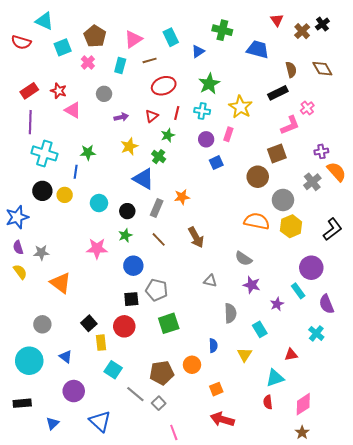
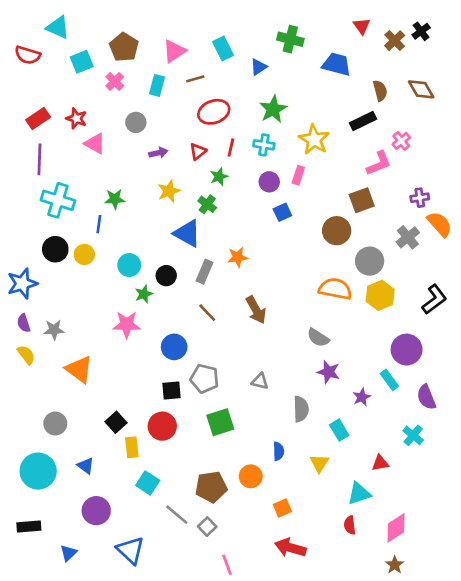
green star: (125, 235) -> (144, 294), moved
gray triangle: (210, 281) -> (260, 381), moved

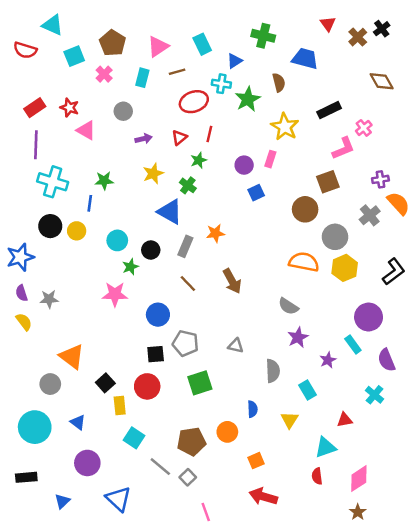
brown semicircle: (380, 91) -> (279, 82), moved
cyan cross: (264, 145) -> (221, 84), moved
orange triangle: (79, 369) -> (72, 356), moved
purple star: (329, 372) -> (298, 337), turned 30

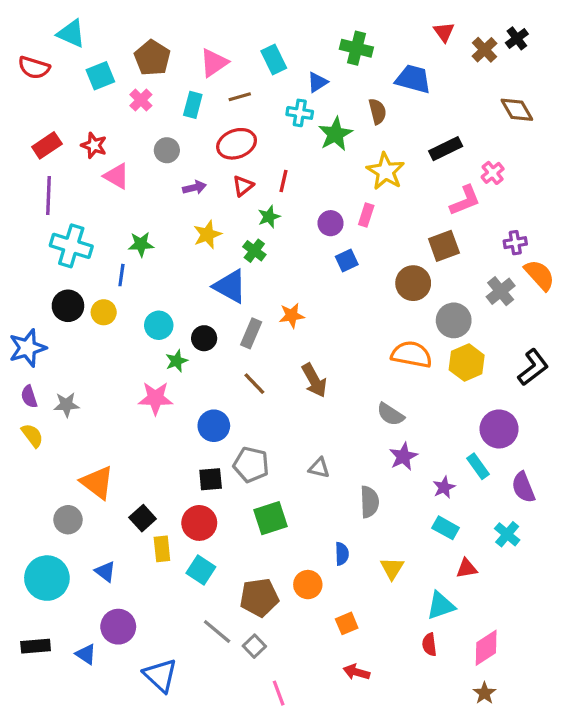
red ellipse: (194, 102) -> (237, 144), moved
cyan rectangle: (307, 390) -> (446, 528), moved, turned -30
cyan square: (134, 438) -> (201, 570), moved
red arrow: (263, 496) -> (356, 672), size x0.7
blue triangle: (62, 501) -> (86, 654), moved, turned -42

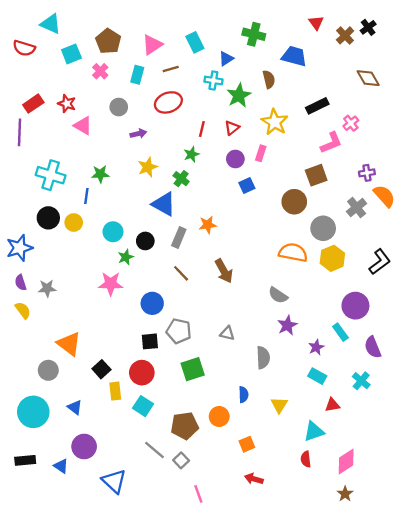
red triangle: (243, 186) -> (232, 128), moved
purple line: (49, 196) -> (19, 132), moved

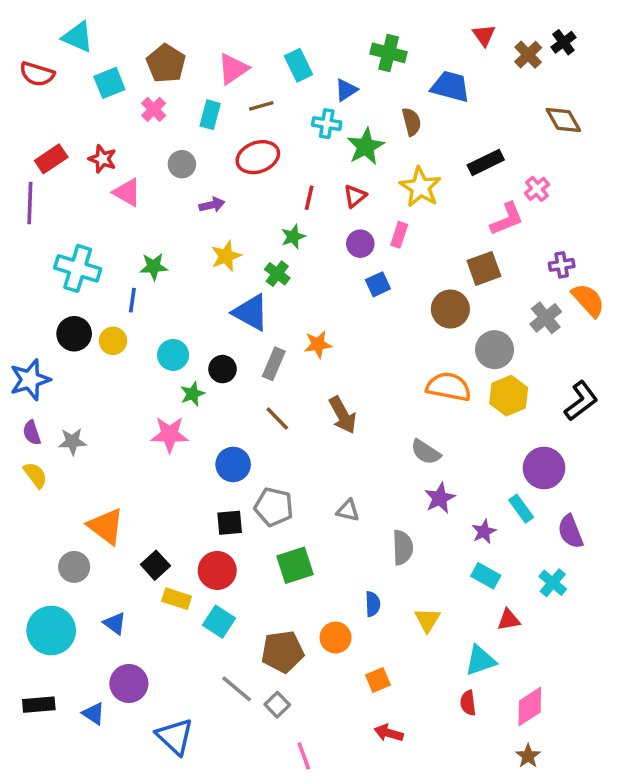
yellow rectangle: (115, 391) -> (177, 599), turned -66

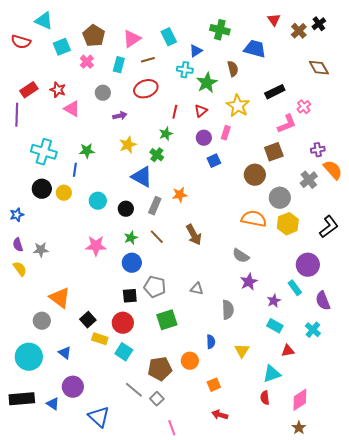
blue star: (30, 380) -> (17, 215), size x0.6
green star: (192, 394) -> (131, 238), moved
black rectangle: (39, 705) -> (22, 399), size x1.4

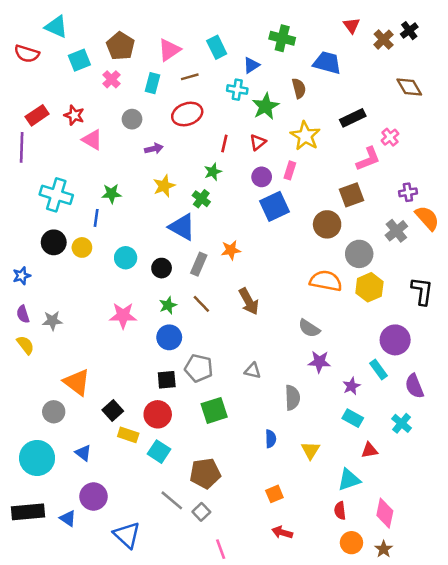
blue square: (214, 161) -> (274, 206), size x1.6
black L-shape: (329, 227) -> (422, 291), turned -45
purple star: (249, 282) -> (319, 362), turned 30
orange circle: (190, 361) -> (351, 543), moved
pink diamond: (300, 400) -> (385, 513), turned -45

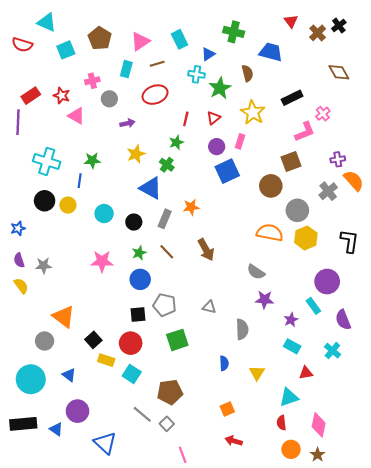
pink cross: (111, 79) -> (92, 81), moved, turned 32

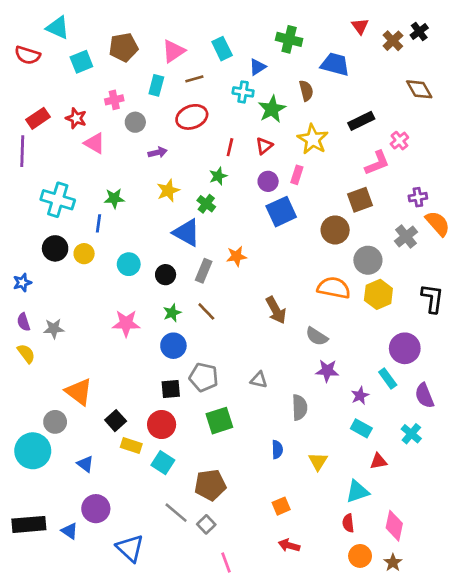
brown pentagon: (100, 38) -> (123, 47), turned 30
brown arrow: (206, 250) -> (276, 310), moved
cyan circle: (31, 379) -> (33, 451), moved

